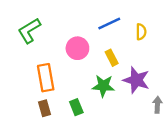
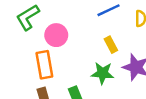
pink circle: (77, 48) -> (56, 35), moved

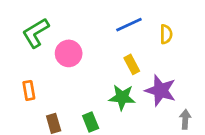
orange rectangle: (44, 65) -> (29, 90), moved, size x0.6

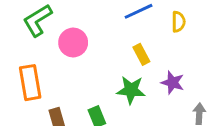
orange rectangle: (29, 90) -> (30, 83), size x1.6
purple star: (161, 90) -> (173, 83), size x0.7

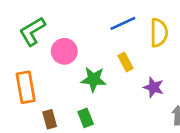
yellow semicircle: (179, 22) -> (159, 33), size x1.5
green star: (131, 90) -> (94, 79), moved

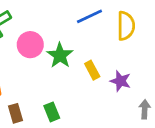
yellow rectangle: (126, 62) -> (92, 70), moved
green star: (94, 79) -> (60, 55), moved, turned 30

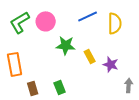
pink circle: (30, 45) -> (46, 21), moved
green star: (60, 55) -> (66, 45), turned -30

